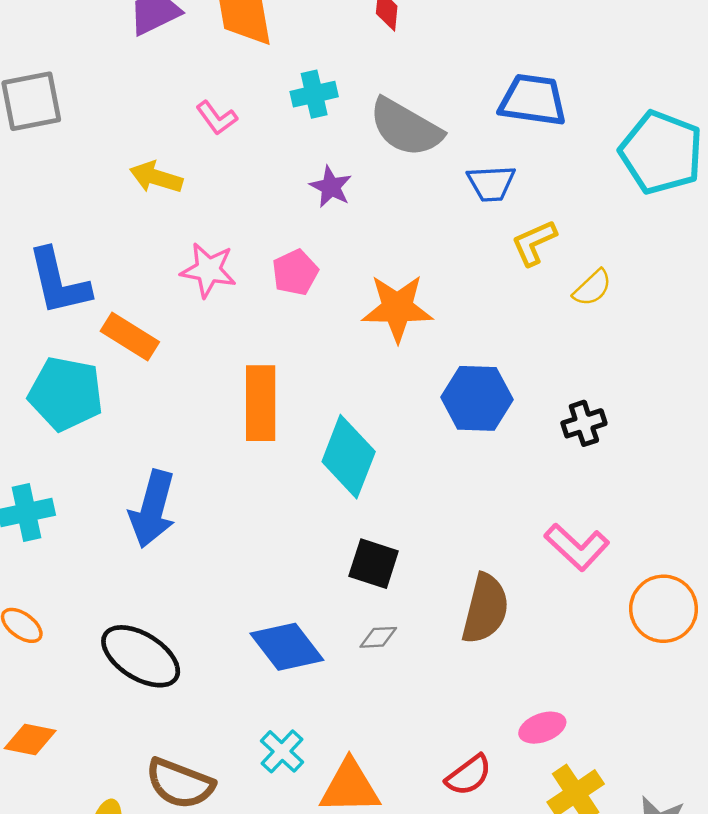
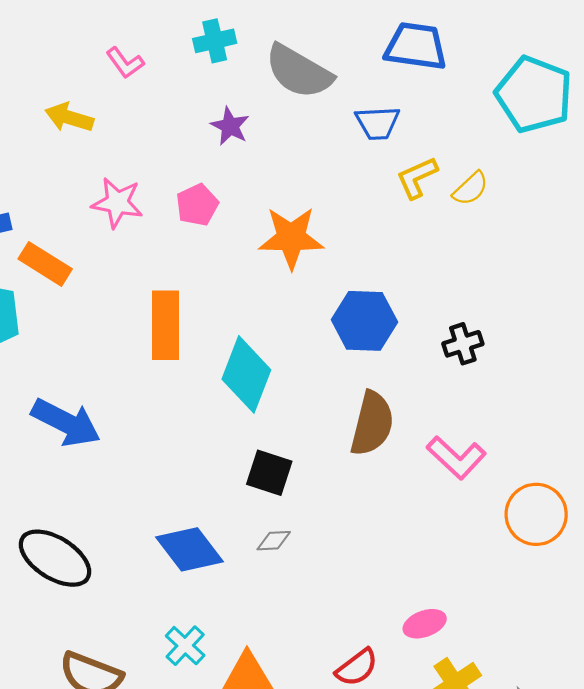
yellow semicircle: (592, 288) -> (471, 189), moved
blue arrow: (153, 509) -> (66, 423), turned -78
brown semicircle: (485, 609) -> (372, 424), moved

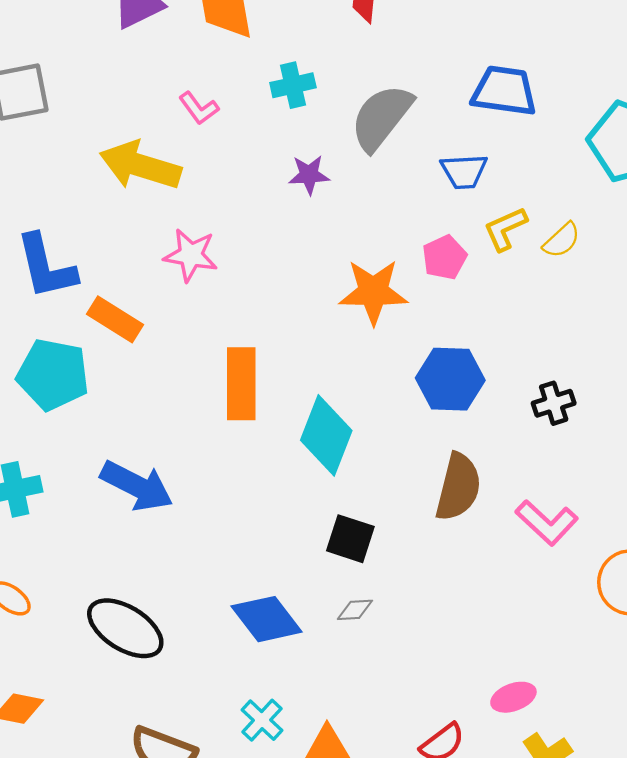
gray semicircle: (299, 72) -> (381, 117), turned 98
yellow arrow: (69, 117) -> (140, 166), size x1.6
purple star: (230, 126) -> (309, 175), turned -30
pink pentagon: (197, 205) -> (445, 257), moved

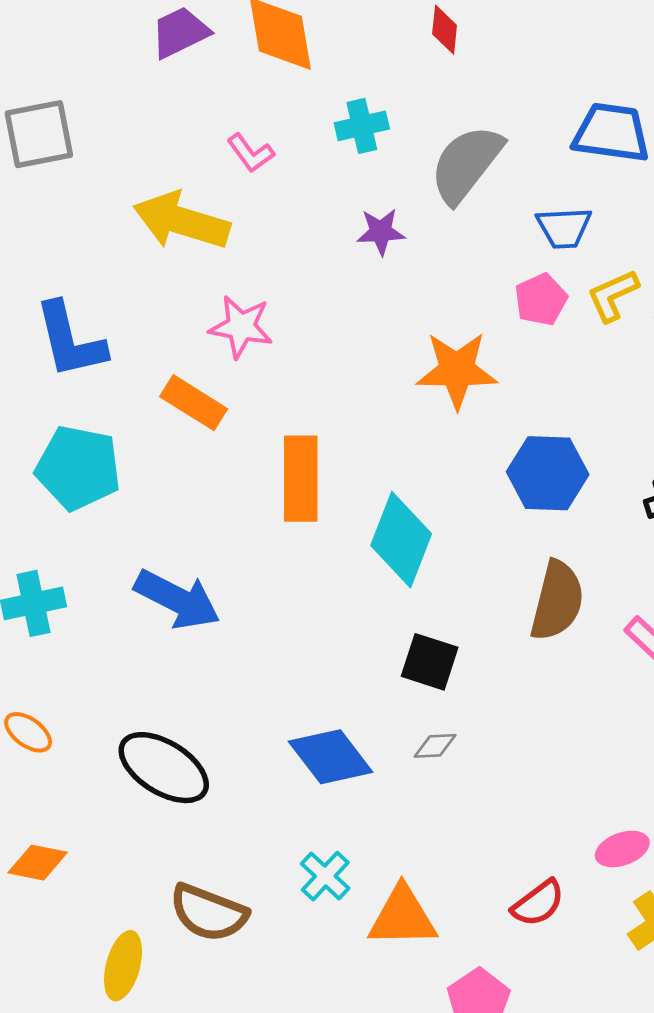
pink pentagon: (445, 257) -> (541, 300), moved
orange rectangle: (115, 319) -> (194, 403), moved

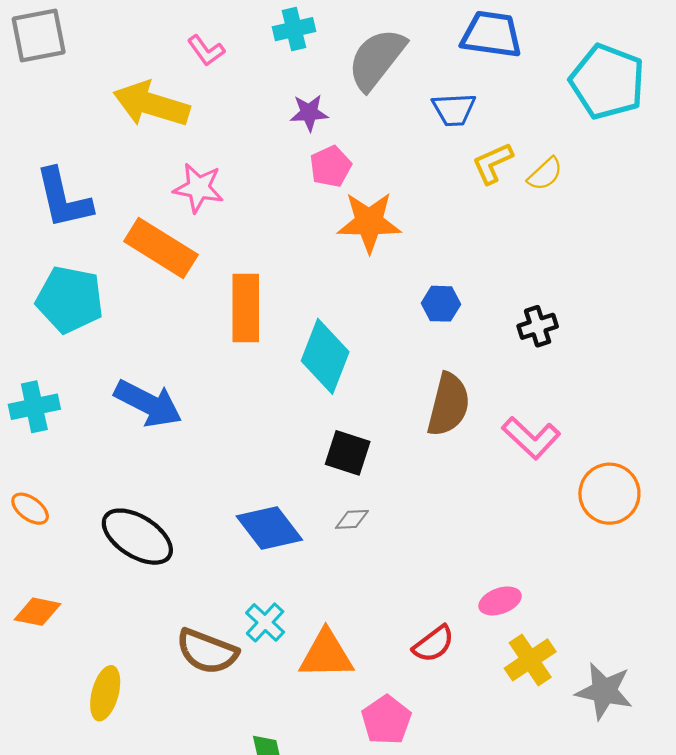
pink pentagon: (541, 300) -> (330, 166), moved
orange rectangle: (194, 403) -> (161, 248), size x1.4
blue hexagon: (548, 473) -> (441, 304), size x0.6
brown semicircle: (208, 913) -> (207, 651), moved

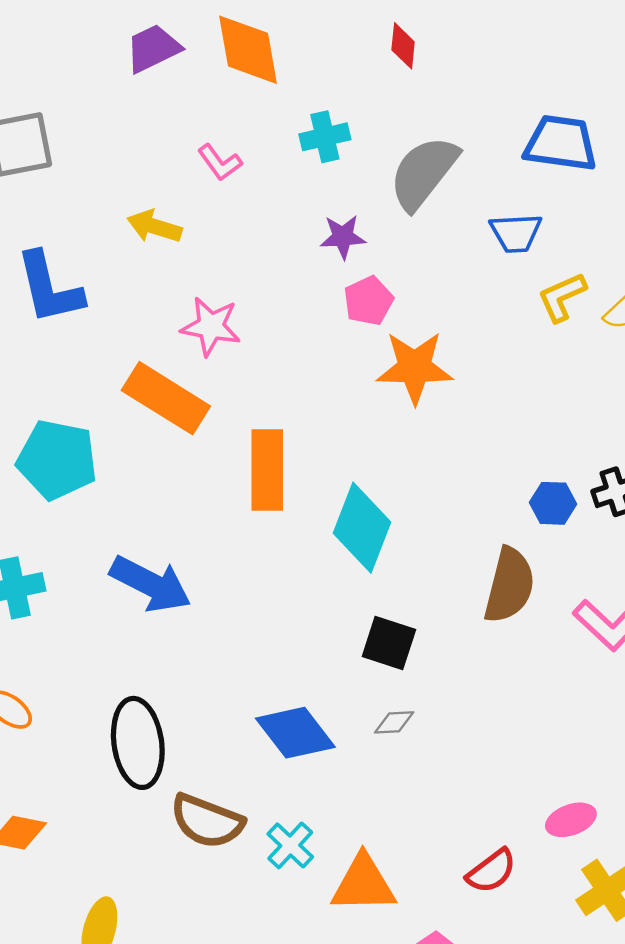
yellow arrow: (151, 104) -> (154, 226), size x0.6
blue L-shape: (63, 199) -> (49, 288), moved
blue hexagon: (441, 304) -> (553, 503), moved
black ellipse: (137, 537) -> (138, 743), turned 50
brown semicircle: (207, 651) -> (207, 821), moved

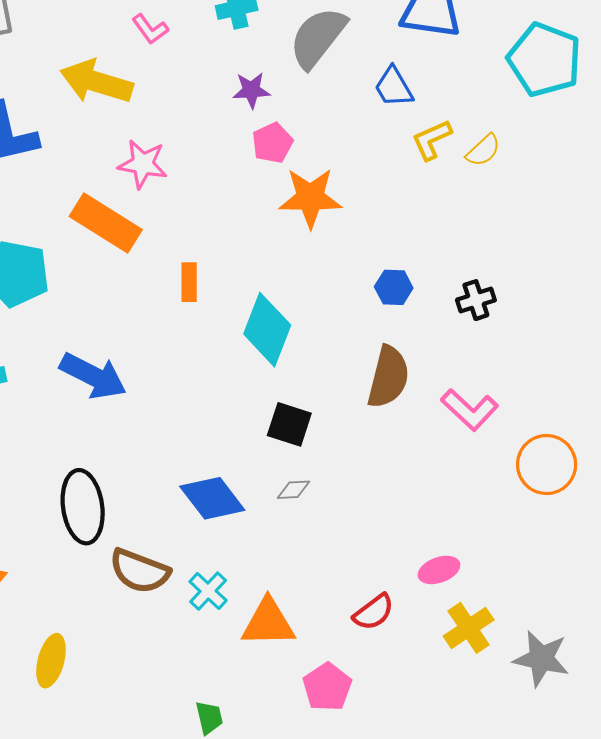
yellow arrow: (154, 226) -> (96, 82), size x1.6
blue trapezoid: (516, 233) -> (394, 87), turned 63
orange rectangle: (267, 470) -> (189, 282), size x0.6
blue hexagon: (553, 503) -> (394, 287), moved

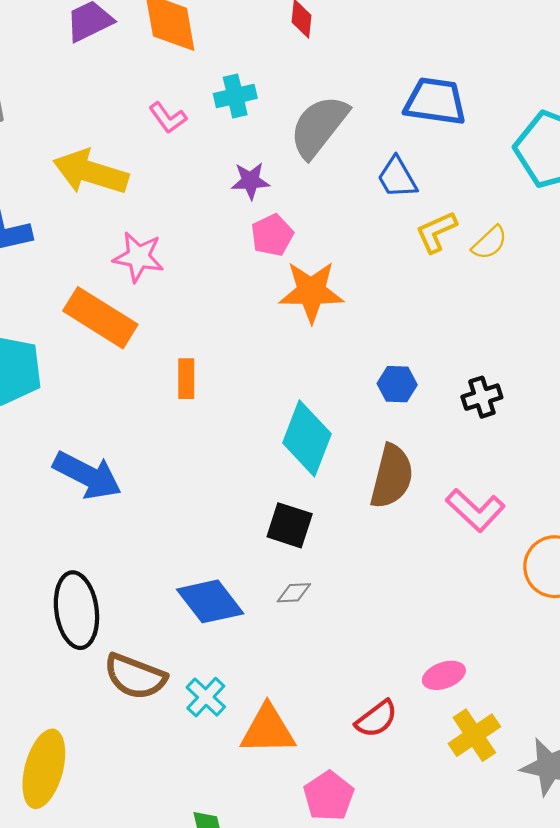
pink L-shape: (150, 29) -> (168, 118), moved
cyan diamond: (267, 330) -> (307, 438), moved
yellow ellipse: (51, 661) -> (44, 769), size x1.4

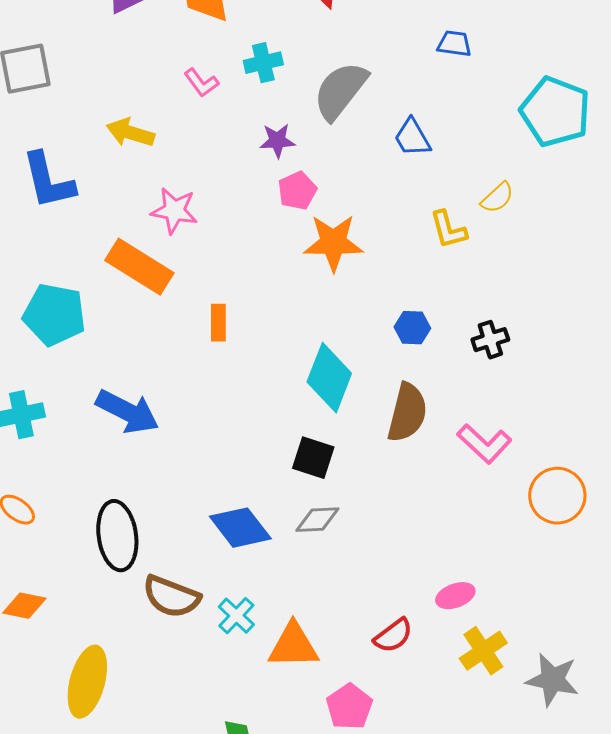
blue trapezoid: (435, 101) -> (454, 44), moved, size x0.6
yellow arrow: (91, 172) -> (130, 133), size x0.7
yellow L-shape: (436, 232) -> (448, 230), moved, turned -81
gray diamond: (294, 593) -> (317, 520), size x1.4

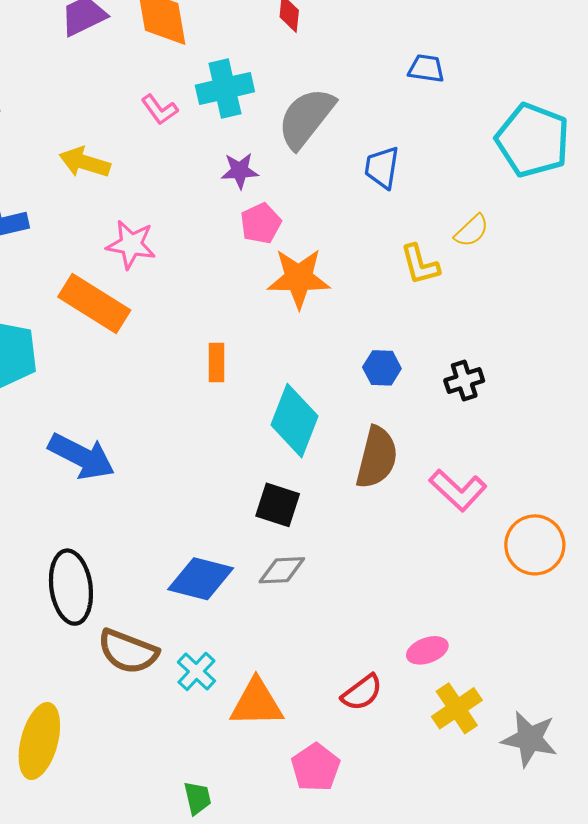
cyan cross: (263, 63) -> (225, 88), size x1.4
blue trapezoid: (412, 138) -> (382, 168), turned 39
orange rectangle: (218, 323) -> (216, 363), moved
blue diamond: (240, 528) -> (201, 579), turned -38

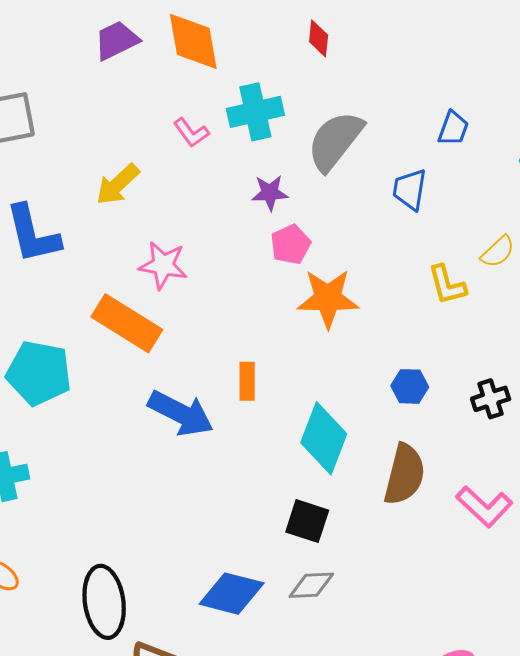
blue trapezoid: (426, 68) -> (453, 128), moved, turned 102
yellow arrow: (85, 162) -> (118, 184), turned -60
blue arrow: (82, 456) -> (181, 413), moved

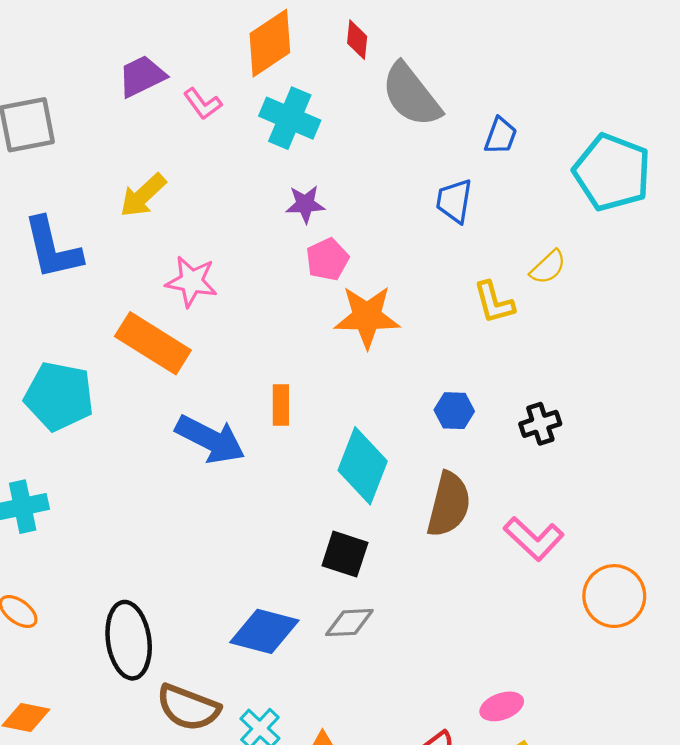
purple trapezoid: (117, 40) -> (142, 76), moved
orange diamond: (193, 41) -> (270, 43), moved, turned 66
cyan cross: (255, 112) -> (290, 118), turned 36
pink L-shape: (191, 133) -> (203, 104), moved
gray semicircle: (335, 141) -> (411, 95), moved, turned -76

